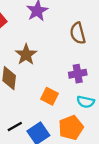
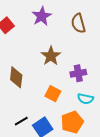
brown semicircle: (78, 33) -> (78, 23), moved
brown star: (26, 55) -> (51, 56), moved

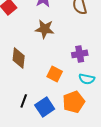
brown star: (51, 56) -> (45, 29), moved, turned -30
black line: (21, 121) -> (24, 101), turned -40

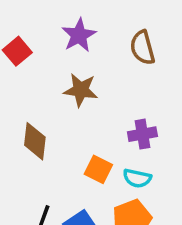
cyan semicircle: (87, 79) -> (137, 178), moved

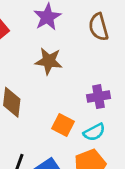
cyan semicircle: (137, 178) -> (94, 132), turned -40

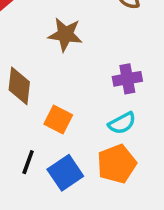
orange square: (63, 125) -> (58, 120), moved

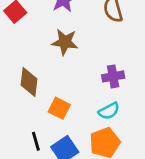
black line: (28, 162) -> (36, 141), turned -36

